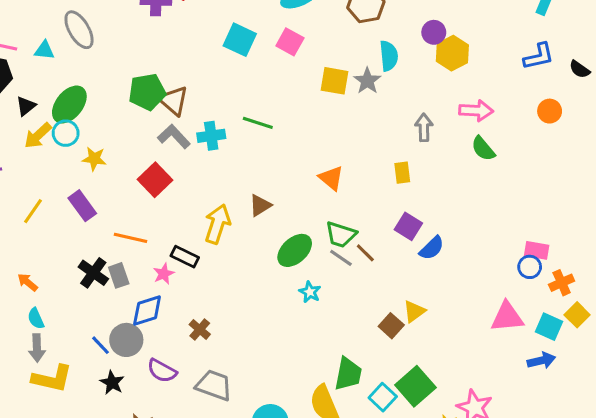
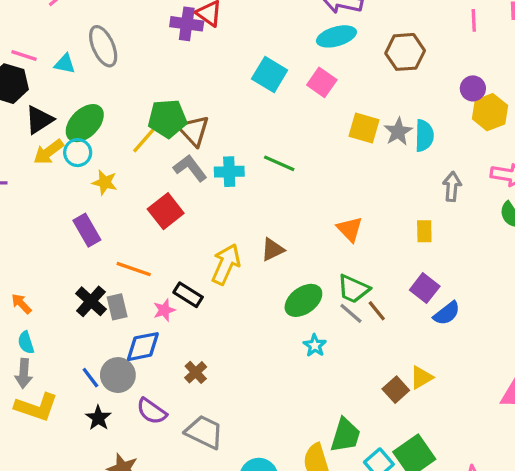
cyan semicircle: (389, 56) -> (424, 136), moved
black triangle: (26, 106) -> (39, 120), size x1.4
yellow line: (33, 211) -> (144, 141), moved

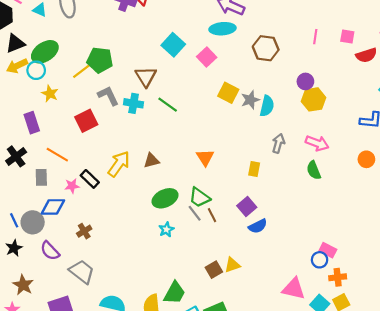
brown triangle: (194, 131) -> (146, 77), moved
black cross: (91, 301) -> (16, 156), moved

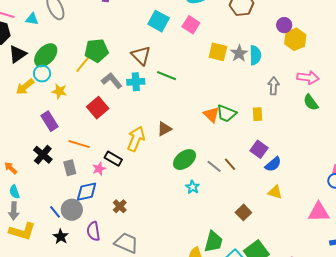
yellow arrow: (17, 66) -> (25, 87), moved
green trapezoid: (199, 197) -> (226, 113), moved
purple semicircle: (50, 251) -> (93, 231), turned 48
yellow triangle: (232, 265) -> (275, 192), moved, turned 49

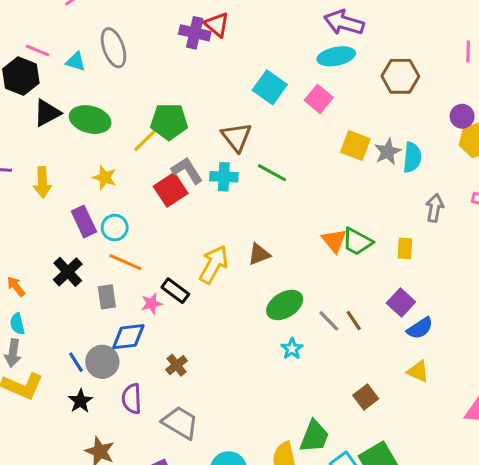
green ellipse: (46, 55) -> (90, 120), turned 55
cyan circle: (42, 74) -> (115, 228), moved
yellow arrow: (25, 87) -> (42, 182), moved, turned -60
red square: (98, 108) -> (171, 190), moved

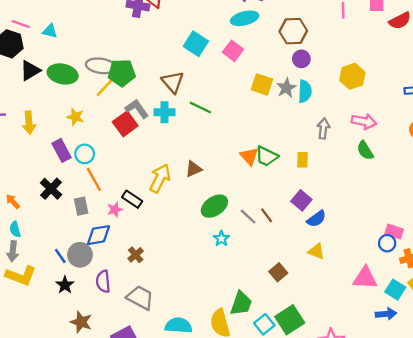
gray ellipse: (114, 48) -> (101, 66), moved, turned -60
purple circle: (462, 116) -> (301, 59), moved
orange line: (125, 262) -> (94, 179), turned 40

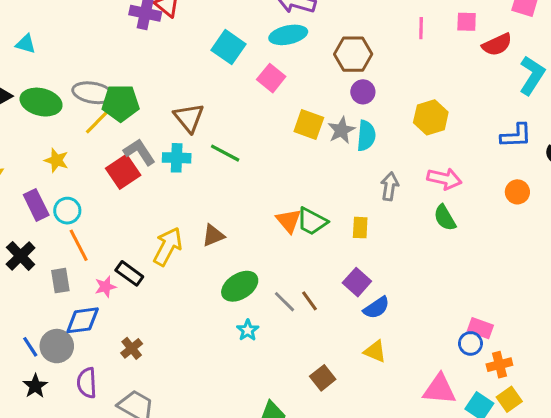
cyan square: (196, 44) -> (229, 47), moved

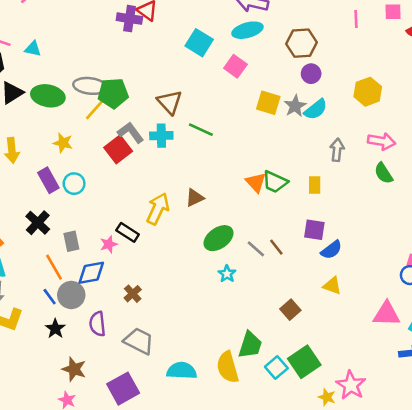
cyan semicircle: (366, 136) -> (316, 109), turned 50
orange line: (79, 245) -> (54, 267), moved
purple square: (357, 282) -> (314, 230), turned -30

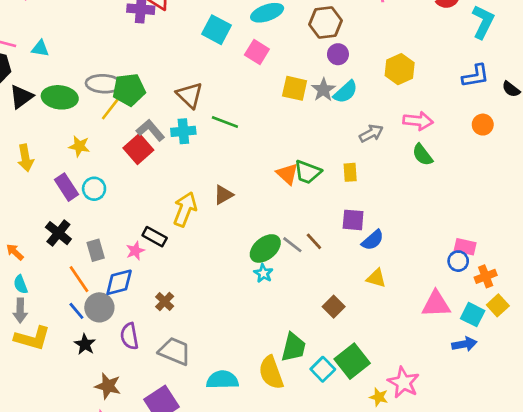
gray arrow: (337, 150) -> (371, 133), turned 60
green ellipse: (219, 238) -> (265, 248), moved

